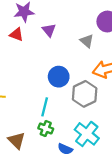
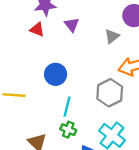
gray triangle: (87, 41) -> (112, 36), turned 40
blue circle: (59, 77) -> (56, 74), moved

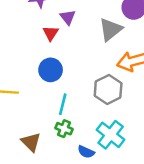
red triangle: (37, 29) -> (51, 33), moved, turned 42
gray triangle: (112, 36) -> (111, 29), size x1.5

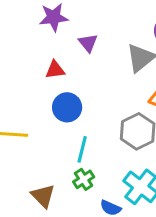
red triangle: (51, 33) -> (55, 70), moved, turned 49
green cross: (64, 129) -> (84, 179), turned 35

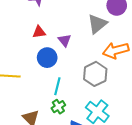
purple triangle: (88, 43) -> (65, 40), moved

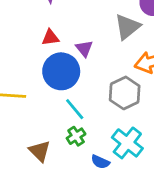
blue circle: (47, 58) -> (61, 71), size x1.4
cyan line: (57, 86) -> (75, 109), turned -54

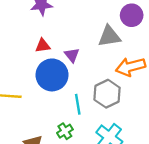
gray triangle: (127, 27) -> (109, 36), turned 30
cyan line: (75, 109) -> (78, 104), moved, turned 30

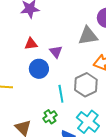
blue circle: (52, 75) -> (39, 69), size x0.7

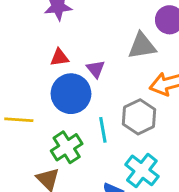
blue circle: (39, 69) -> (71, 94), size x1.4
green cross: (50, 117) -> (67, 147), moved, size x1.5

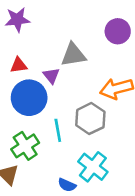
gray triangle: (142, 46) -> (73, 55), moved

